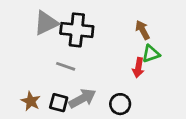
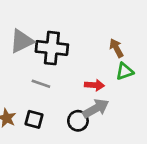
red arrow: (138, 68) -> (94, 85), moved, turned -96
gray arrow: (82, 98) -> (96, 108), moved
black circle: (120, 104) -> (78, 121), moved

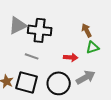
gray arrow: (96, 108) -> (86, 77), moved
black square: (34, 119) -> (27, 82), size x1.6
black circle: (78, 121) -> (59, 83), size x1.5

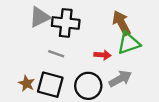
brown arrow: (87, 30) -> (121, 23), size x1.5
green triangle: (93, 47) -> (129, 43), size x1.5

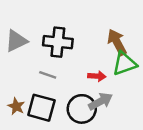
gray triangle: (40, 17) -> (16, 41), moved
gray arrow: (120, 79) -> (101, 101), moved

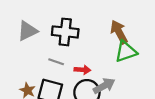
red arrow: (97, 76) -> (82, 70), moved

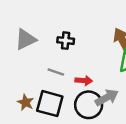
black cross: (65, 32) -> (66, 41), size x0.6

